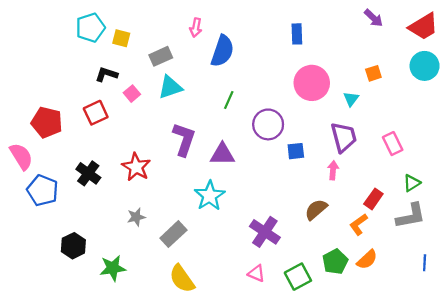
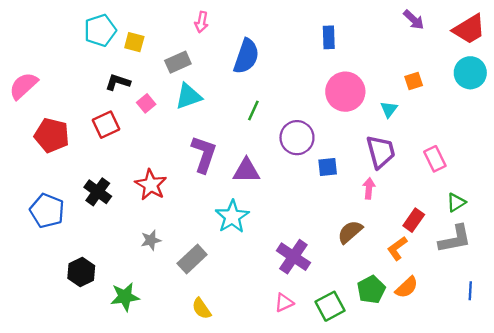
pink arrow: (196, 28) -> (201, 22), moved
pink semicircle: (21, 156) -> (23, 86), moved, turned -100
pink triangle: (256, 273) -> (284, 303), turned -48
yellow semicircle: (182, 279) -> (201, 309), size x0.7

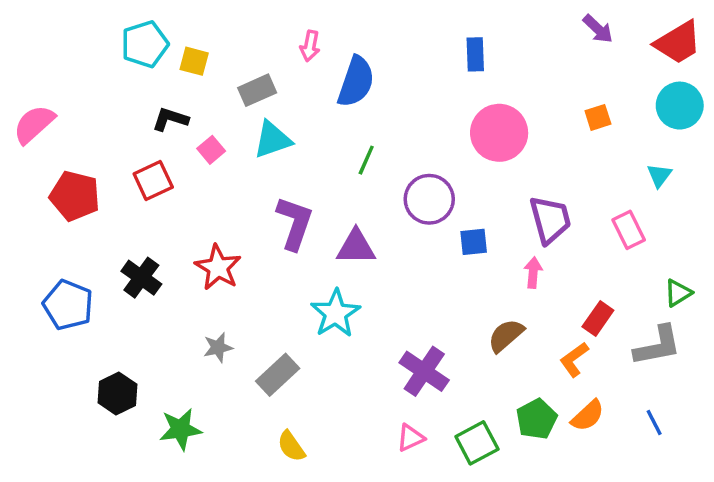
pink arrow: (201, 22) -> (310, 46), moved
cyan triangle: (389, 109) -> (659, 175), moved
green triangle: (456, 202) -> (678, 293), moved
blue line: (470, 291) -> (654, 422), moved, turned -30

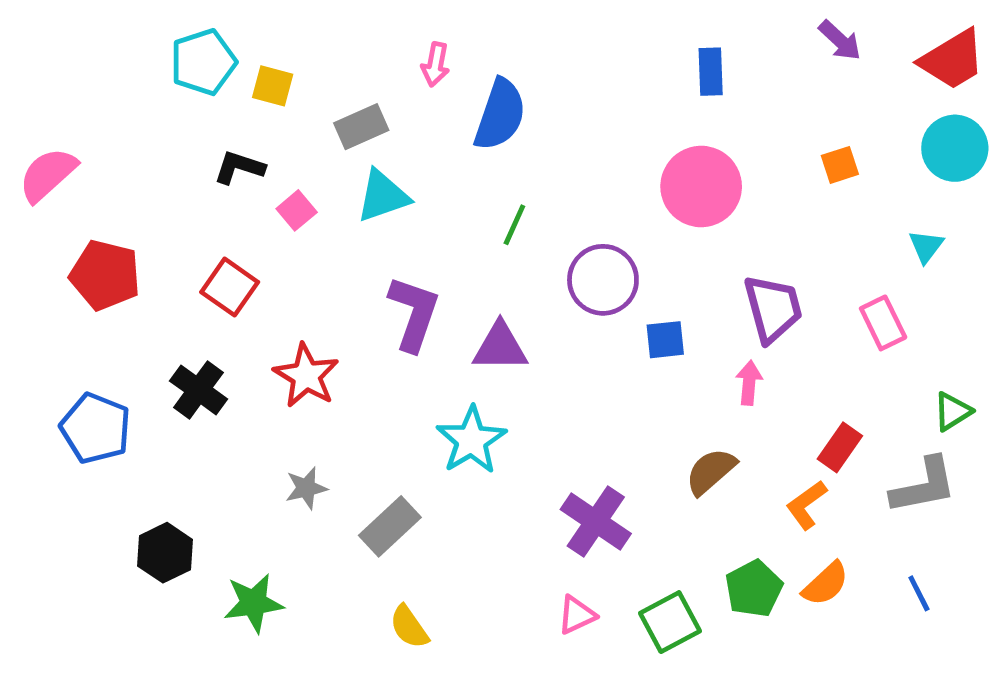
blue rectangle: (475, 54) -> (711, 72), moved
red square: (153, 180) -> (230, 287), moved, turned -30

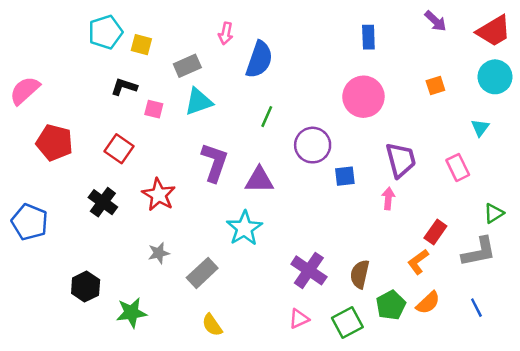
pink square: (297, 210) -> (154, 109), turned -36
blue pentagon: (96, 428) -> (30, 222), moved
brown semicircle: (711, 471) -> (360, 274), moved, turned -36

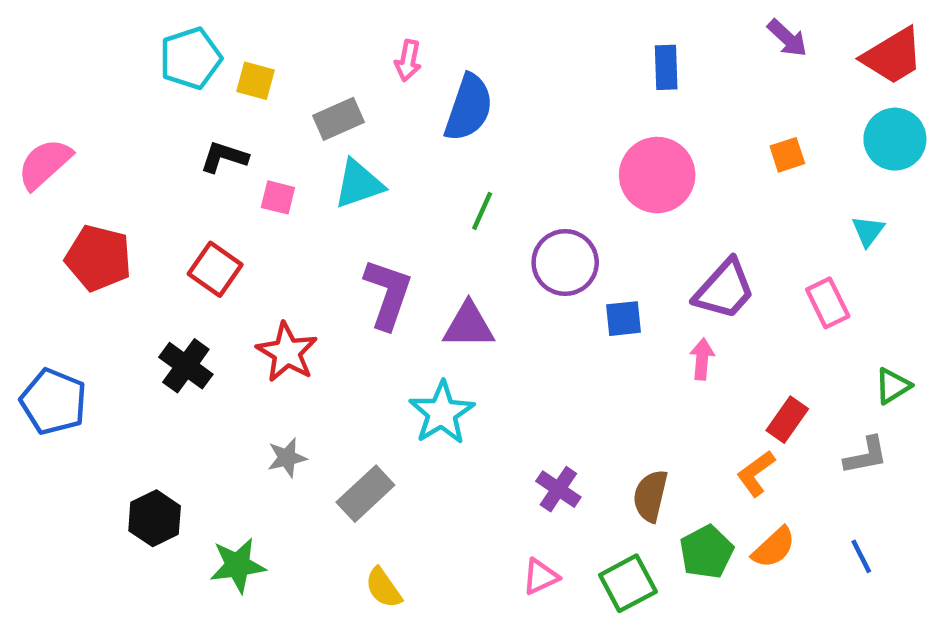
purple trapezoid: (401, 160) -> (724, 289), turned 57
gray L-shape: (479, 252) -> (866, 455), size x0.7
purple cross: (309, 270) -> (558, 489), size x0.7

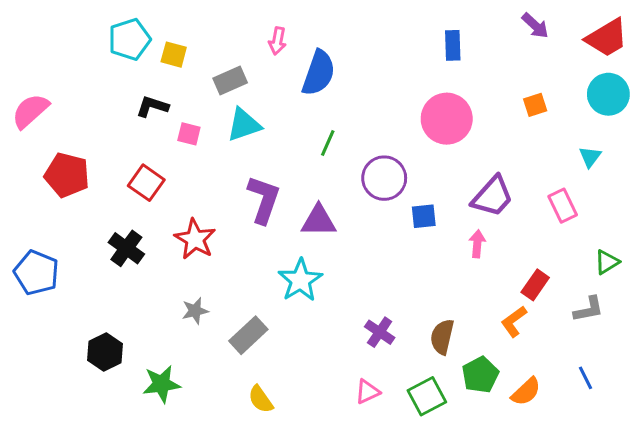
orange semicircle: (774, 547) -> (526, 392), moved

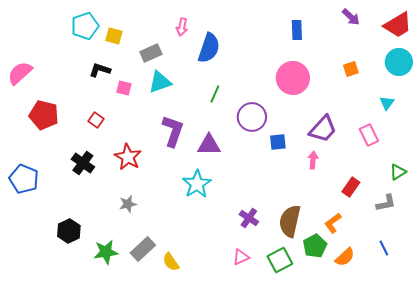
red square: (146, 183) -> (96, 120), size x0.7
orange L-shape: (514, 321) -> (333, 223), moved
gray rectangle: (248, 335) -> (143, 249), moved
brown semicircle: (442, 337) -> (290, 221), size x1.4

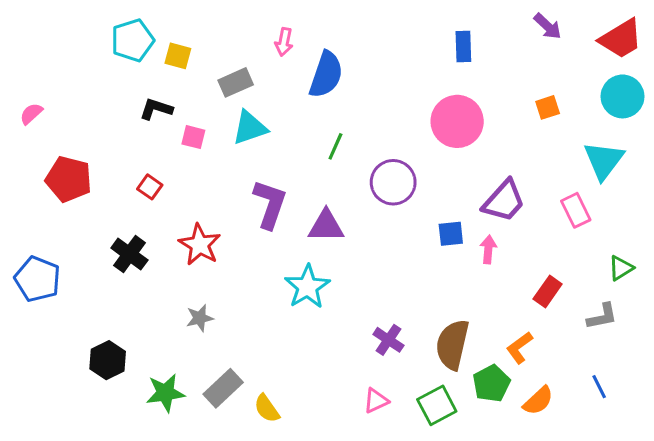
pink semicircle: (20, 73) -> (31, 114), size x0.6
cyan triangle: (387, 103) -> (604, 160), size x1.8
blue square: (278, 142) -> (451, 234), moved

